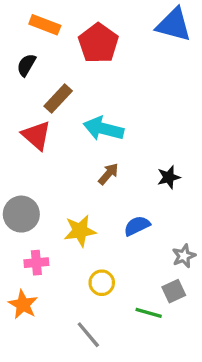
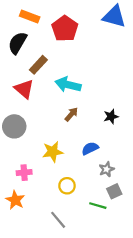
black semicircle: (26, 65) -> (18, 43), size x1.5
gray circle: (21, 214) -> (14, 126), moved
gray star: (184, 256) -> (107, 169), moved

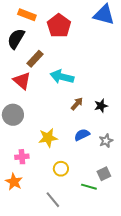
brown arrow: (71, 114) -> (77, 104), moved
gray star: (107, 169) -> (106, 141), moved

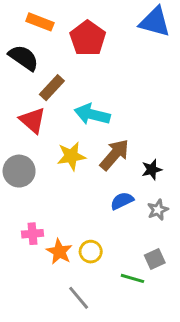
black semicircle: (16, 39) -> (24, 58), turned 95
brown arrow: (77, 104) -> (115, 155), size x1.6
black star: (101, 106) -> (152, 170), moved
yellow star: (48, 138) -> (71, 156), moved
orange star: (14, 182) -> (59, 252), moved

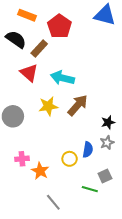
brown rectangle: (52, 88) -> (39, 49), moved
red triangle: (33, 120) -> (29, 73), moved
black star: (152, 170) -> (108, 122), moved
blue semicircle: (122, 201) -> (88, 150), moved, turned 126
yellow circle: (91, 252) -> (70, 159), moved

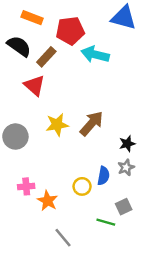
red pentagon: (59, 26) -> (70, 31), turned 30
cyan arrow: (62, 78) -> (95, 54), moved

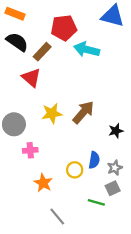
orange rectangle: (32, 18) -> (15, 14), moved
gray star: (126, 167) -> (115, 168), moved
pink cross: (26, 186) -> (30, 150), moved

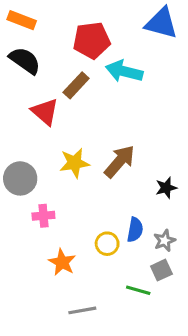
brown rectangle: (42, 52) -> (76, 85), moved
gray line: (57, 216) -> (82, 310), turned -60

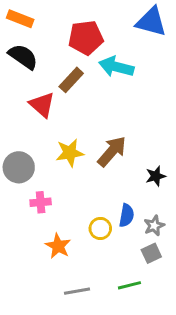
green line: (138, 290) -> (129, 285), moved, turned -30

